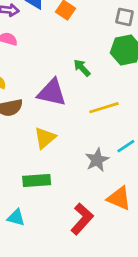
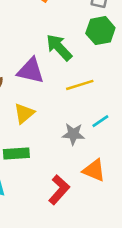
green arrow: (82, 68) -> (59, 47), size x1.6
gray star: (97, 160) -> (73, 134), turned 30

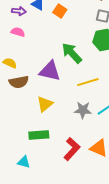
gray star: (73, 134) -> (83, 110), moved
red L-shape: (59, 190) -> (72, 149), moved

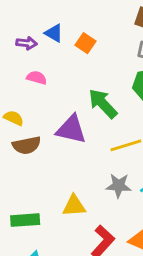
pink semicircle: (18, 32) -> (37, 78), moved
yellow triangle: (45, 104) -> (74, 206), moved, turned 36
green rectangle: (39, 135) -> (25, 220), moved

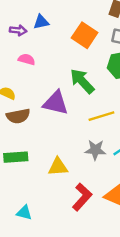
blue triangle: (54, 33) -> (41, 22), turned -42
orange square: (86, 43) -> (85, 35), moved, size x1.5
green rectangle: (25, 220) -> (16, 157), moved

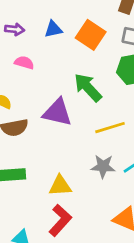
blue triangle: (41, 22) -> (53, 29), moved
red L-shape: (82, 197) -> (60, 220), moved

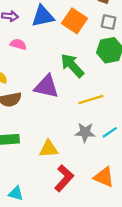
blue triangle: (53, 29) -> (43, 16), size x1.5
red L-shape: (60, 220) -> (64, 178), moved

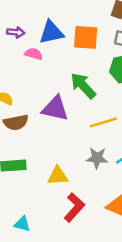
orange square: (75, 21) -> (86, 37), turned -30
pink semicircle: (18, 44) -> (34, 54), moved

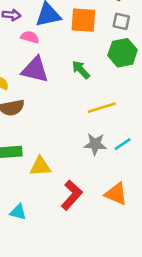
green arrow: (83, 86) -> (81, 70), size x0.7
purple triangle: (55, 108) -> (35, 70), moved
yellow triangle: (58, 176) -> (40, 166), moved

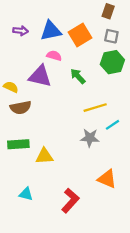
orange square: (83, 20) -> (80, 35), turned -35
pink semicircle: (30, 37) -> (54, 56), moved
cyan line: (123, 144) -> (112, 125), moved
red L-shape: (72, 195) -> (70, 201), moved

